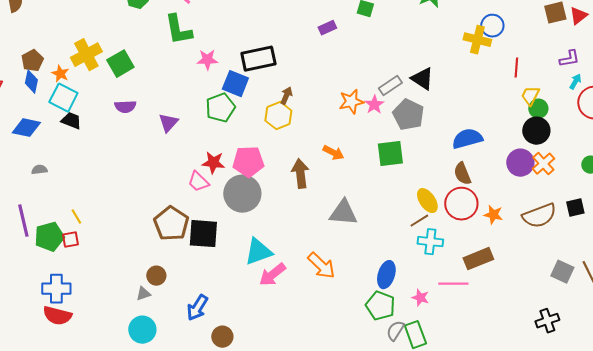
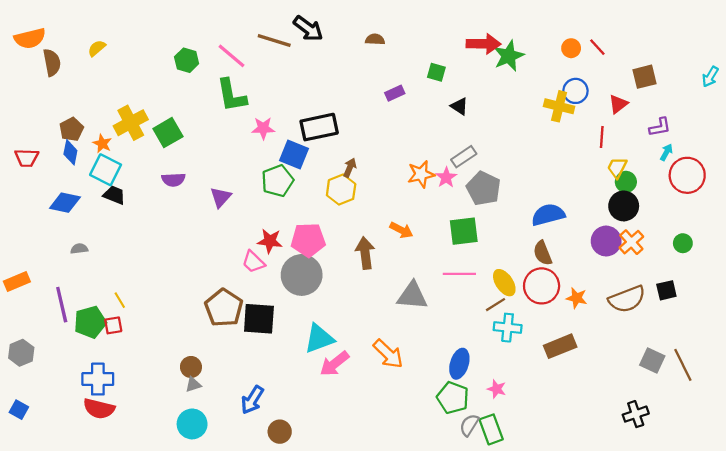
red triangle: (578, 16) -> (618, 104), moved
black triangle: (422, 79) -> (459, 106), moved, size x0.7
brown circle: (156, 276) -> (191, 367), moved
pink line: (453, 284) -> (459, 274), moved

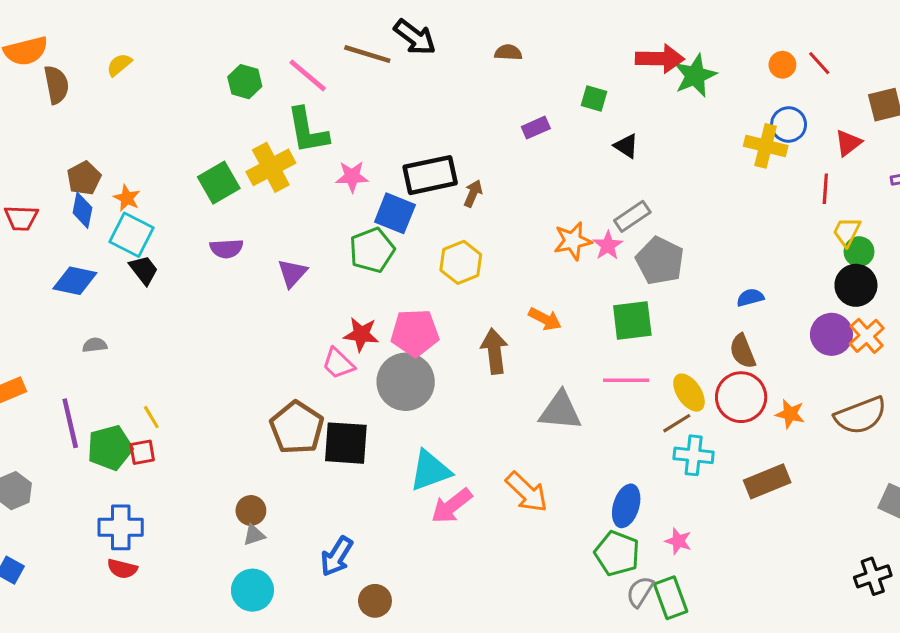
yellow cross: (131, 123) -> (271, 167), moved
brown arrow: (350, 168) -> (473, 193), moved
black trapezoid: (114, 195) -> (144, 270), turned 30
blue semicircle: (548, 215) -> (750, 298), size x0.6
red semicircle: (99, 409) -> (122, 569), size x0.7

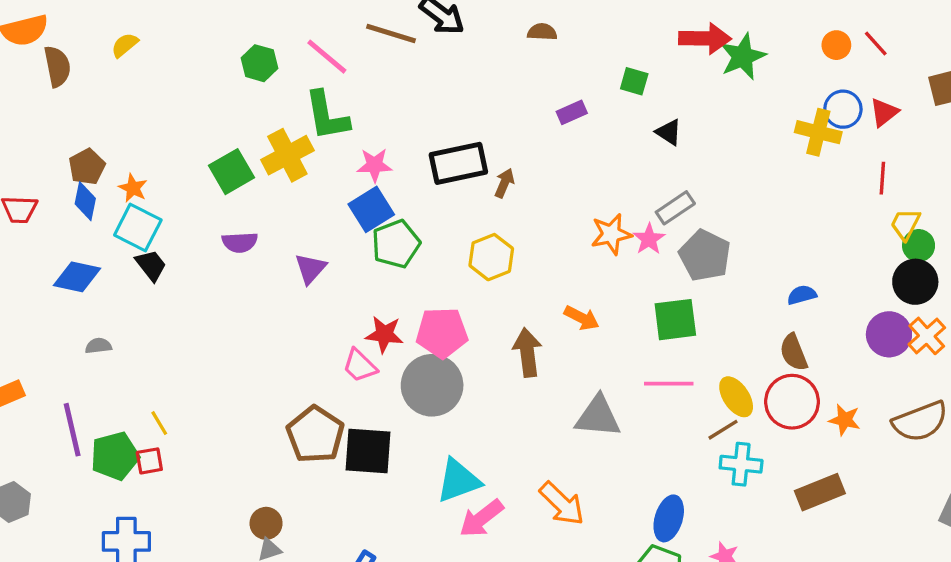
red triangle: (848, 143) -> (884, 112), moved
blue square: (395, 213) -> (371, 209), moved, turned 36

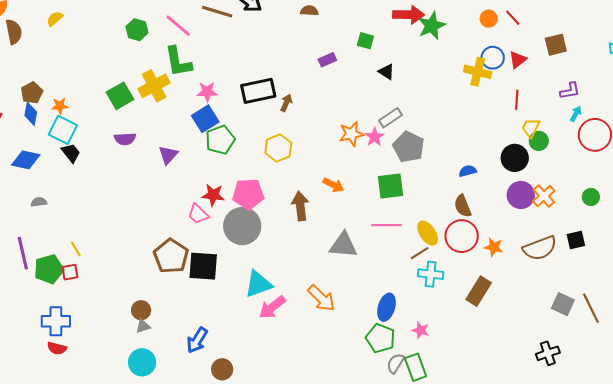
orange star: (133, 188) -> (60, 106), turned -30
black circle: (915, 282) -> (515, 158), moved
brown rectangle: (820, 492) -> (479, 291), turned -36

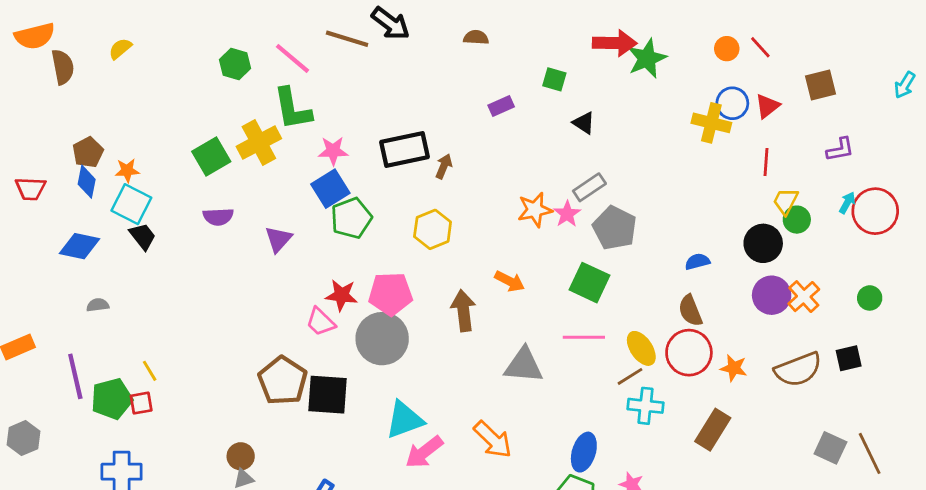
cyan arrow: (576, 114) -> (847, 203), moved
green square: (390, 186) -> (589, 283), turned 32

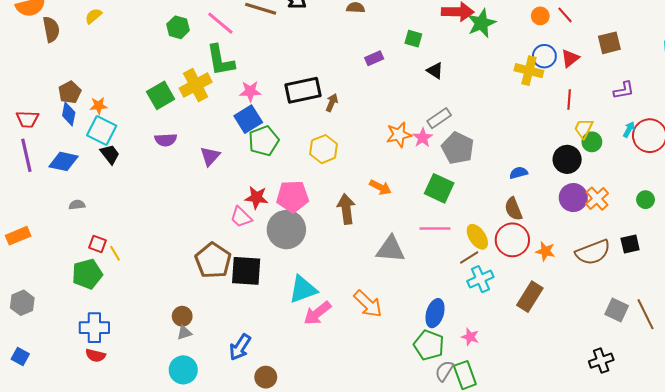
purple line: (75, 376) -> (26, 155), moved
red square: (141, 403) -> (98, 244), moved, turned 30
cyan cross: (645, 406) -> (480, 279), turned -30

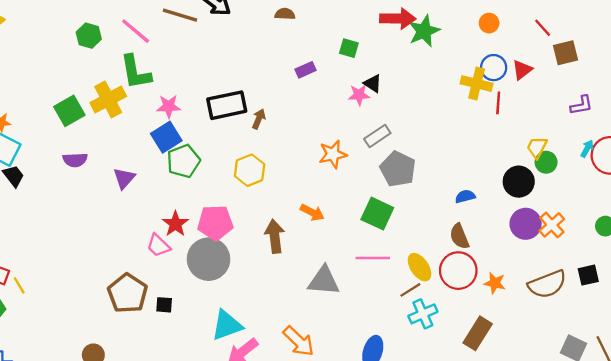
red line: (565, 15) -> (543, 28), moved
red line: (569, 100) -> (498, 103), moved
pink star: (423, 138) -> (359, 95), moved, turned 30
red star: (256, 198) -> (175, 224), turned 30
black square: (246, 271) -> (164, 305), size x0.5

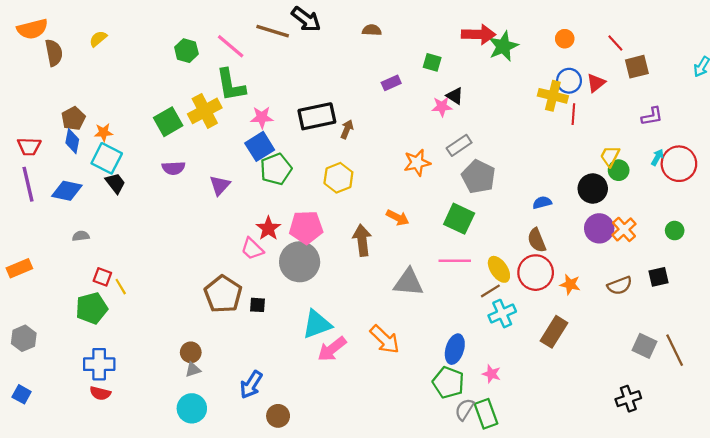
brown semicircle: (547, 284) -> (620, 285), size x0.7

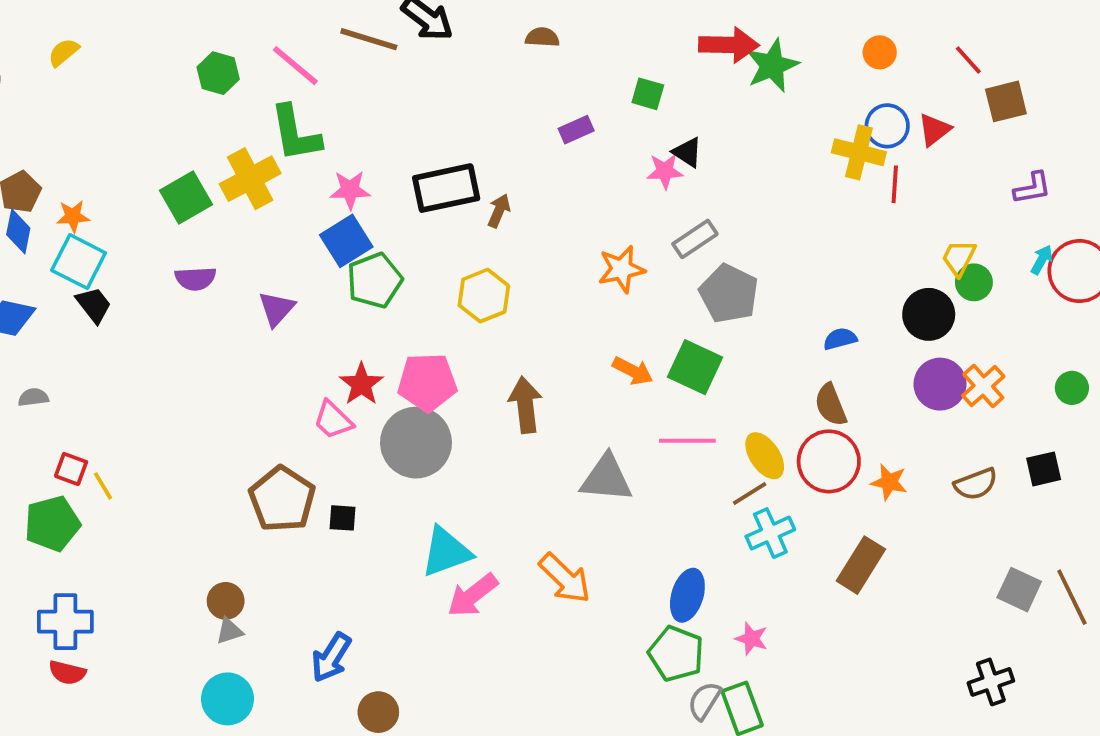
orange arrow: (398, 218) -> (633, 371), moved

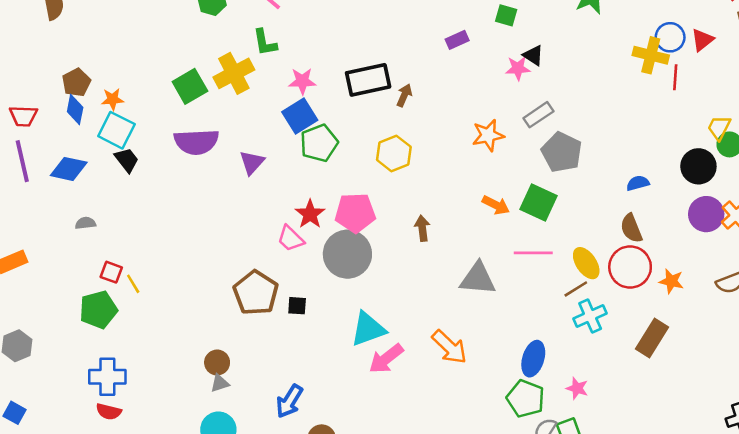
green L-shape: (295, 133) -> (265, 42), size x0.7
purple semicircle: (195, 279) -> (196, 142), size x1.6
brown arrow: (525, 405) -> (422, 228), size x0.7

